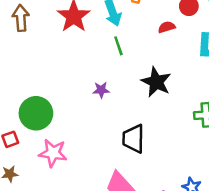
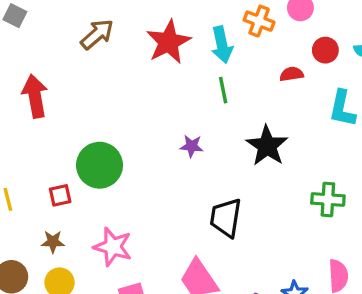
brown arrow: (21, 18) -> (97, 34), turned 45
pink star: (53, 153) -> (113, 247), moved

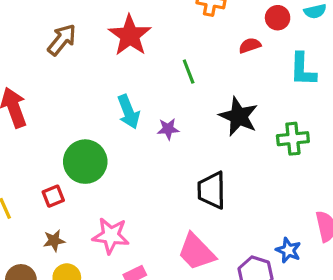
cyan arrow: (222, 45) -> (129, 112), moved
green cross: (328, 199) -> (293, 139), moved

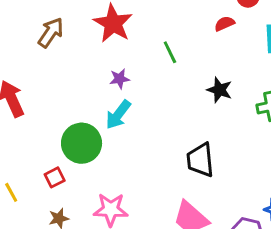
cyan arrow: (129, 112) -> (118, 115), moved, turned 64
black star: (239, 116) -> (219, 90), size x0.7
purple star: (168, 129) -> (120, 79), moved

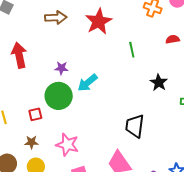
brown arrow: (51, 33) -> (56, 18), turned 40
purple star: (120, 79) -> (61, 68), moved

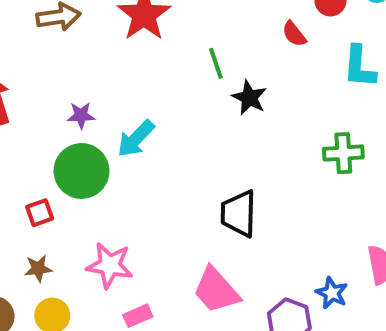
red semicircle: (173, 39) -> (294, 34), turned -112
black star: (159, 83) -> (249, 98), moved

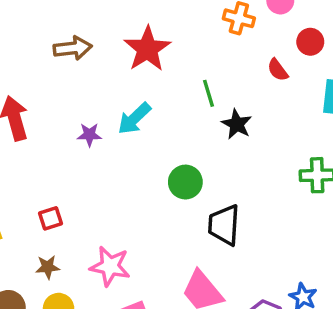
cyan arrow: (136, 139) -> (134, 118), moved
green circle: (81, 171) -> (185, 182), moved, size x0.7

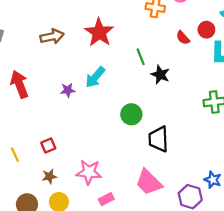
red circle: (310, 42) -> (206, 30), moved

